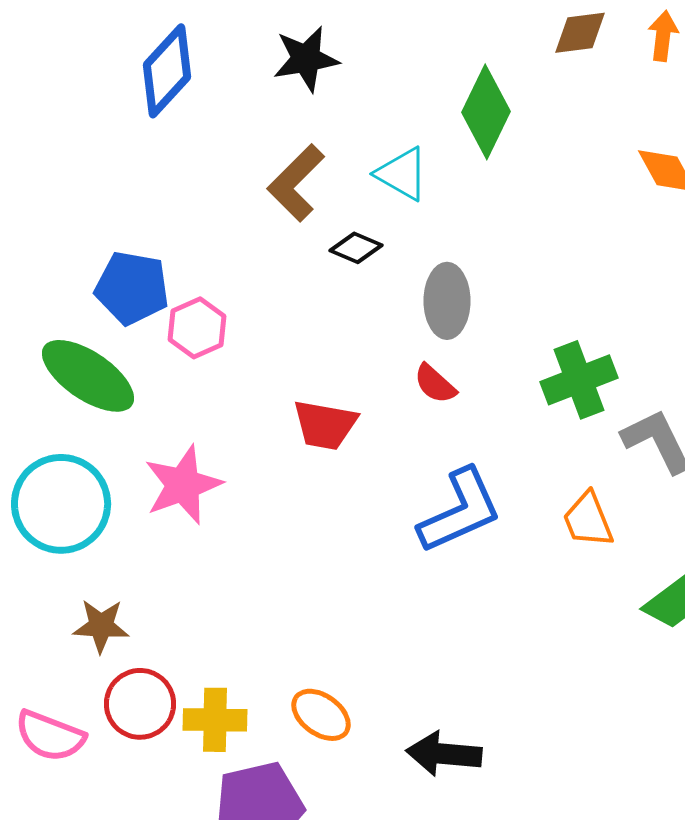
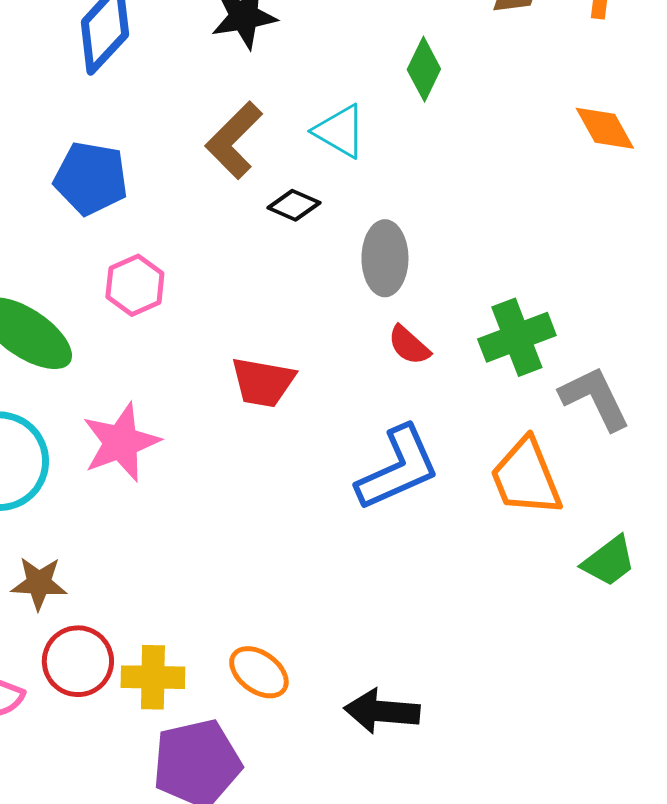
green diamond: (486, 112) -> (424, 69), size x0.7
blue pentagon: (132, 288) -> (91, 178), moved
red semicircle: (435, 384) -> (409, 345), moved
orange trapezoid: (588, 520) -> (526, 477), size x1.4

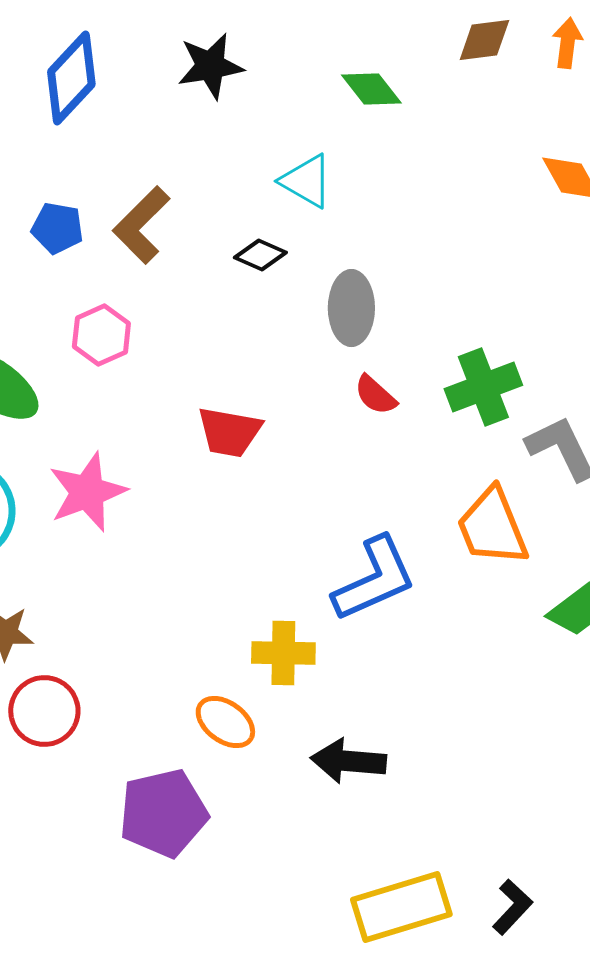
green diamond: (424, 69) -> (371, 89), moved, turned -64
brown L-shape: (234, 140) -> (141, 225), moved
blue pentagon: (91, 178) -> (57, 228), size x0.7
blue L-shape: (398, 468) -> (374, 579), moved
yellow cross: (153, 677) -> (283, 653), moved

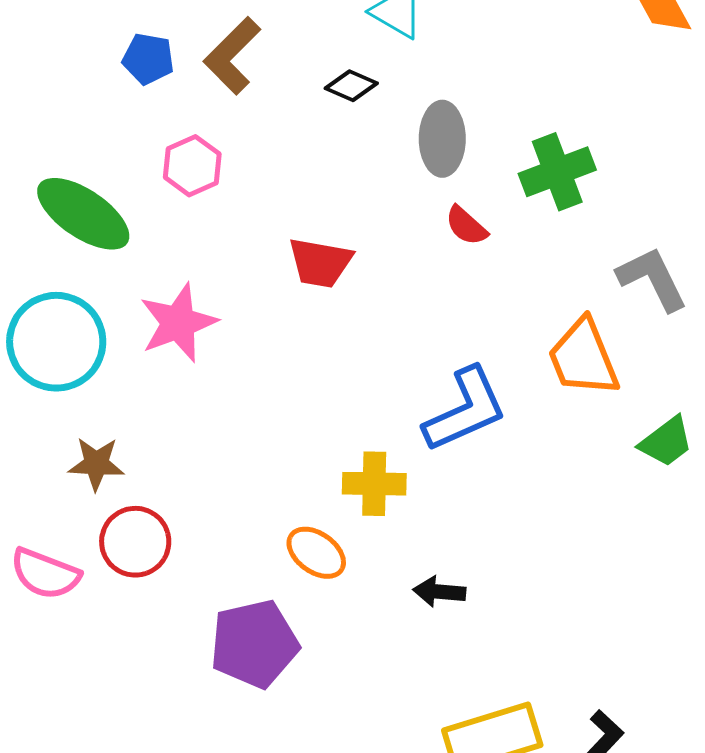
green cross: (483, 387) -> (557, 172), moved
black arrow: (348, 761) -> (439, 592), size x0.7

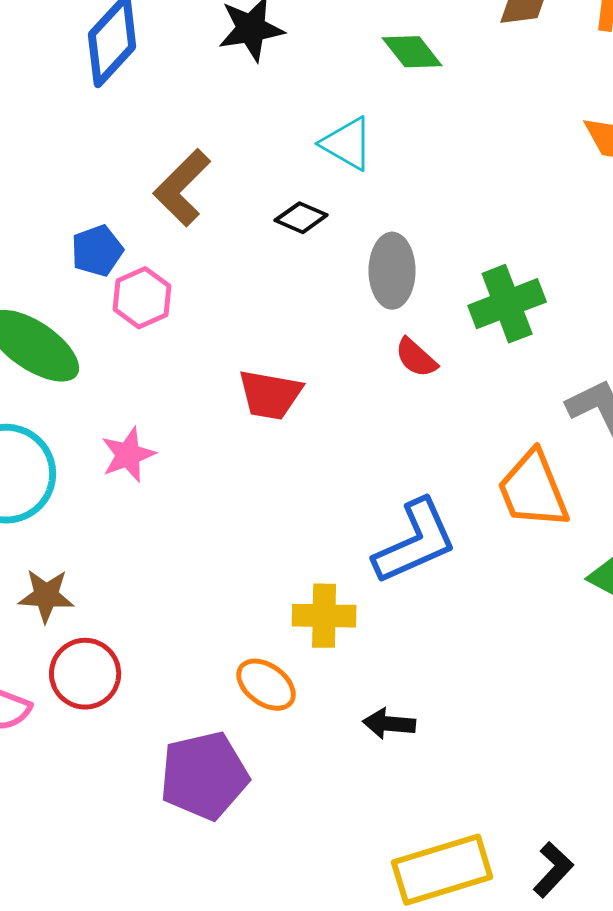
blue pentagon: (148, 59) -> (97, 251), moved, turned -30
pink star: (178, 323) -> (128, 455), size x0.7

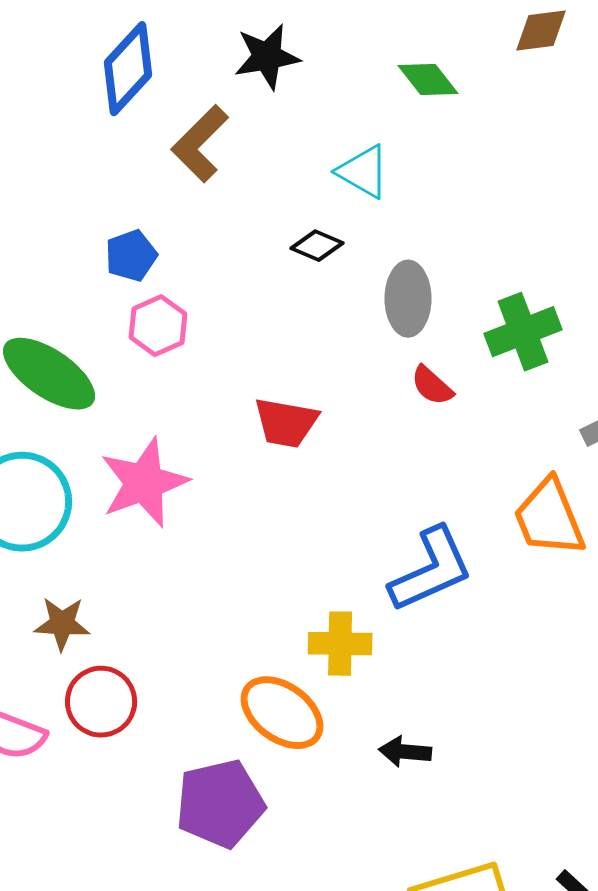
brown L-shape: (182, 188) -> (200, 144), moved
blue pentagon: (97, 251) -> (131, 256), moved
pink star: (128, 455) -> (144, 483), size x1.6
orange ellipse: (266, 685) -> (282, 713), size x1.4

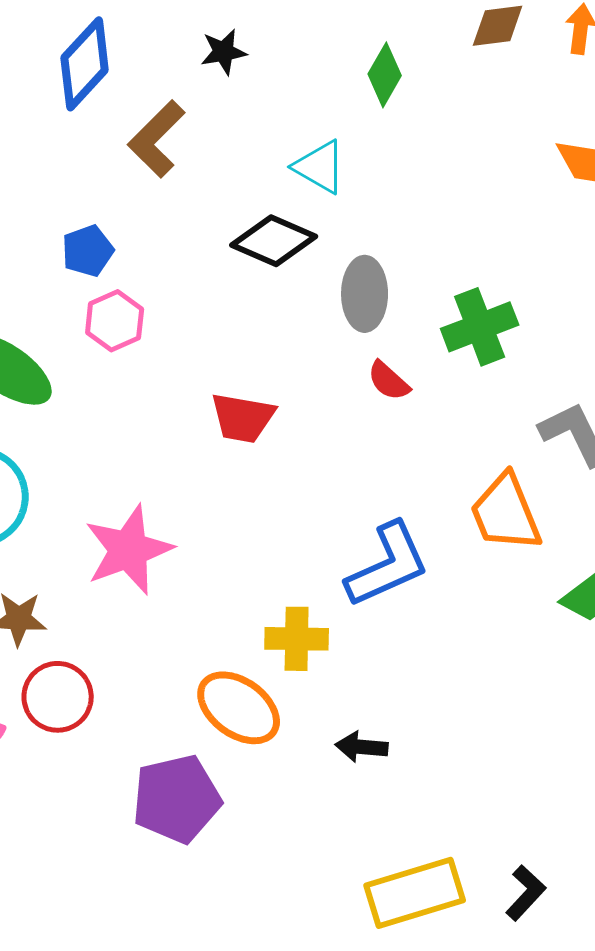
black star: (267, 57) -> (224, 52), size x0.7
green diamond: (428, 80) -> (385, 75), turned 68
black diamond: (317, 246) -> (274, 241), size x1.6
pink star: (144, 483) -> (129, 550), moved

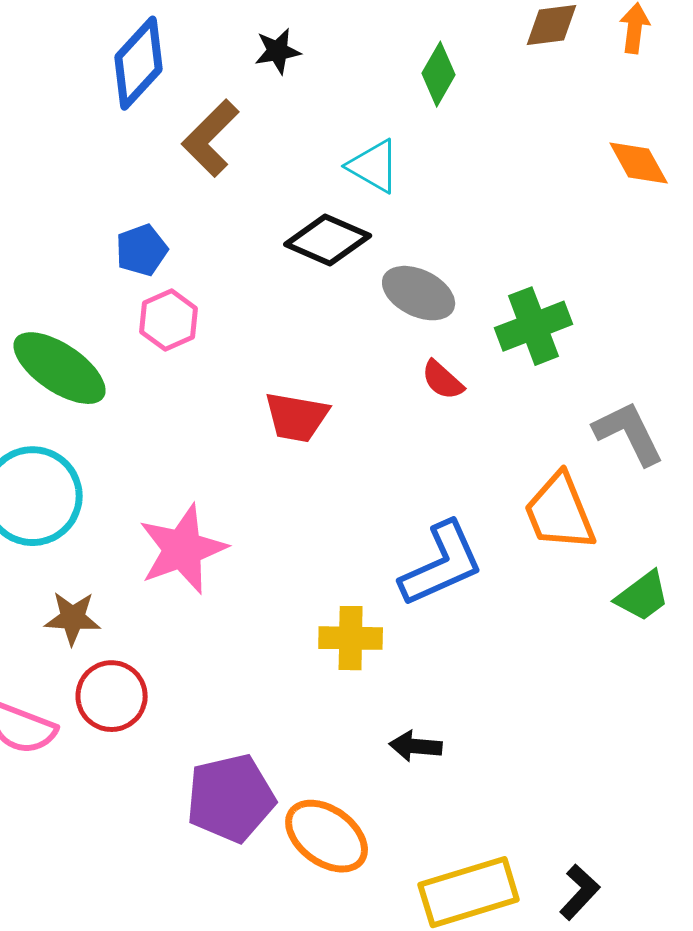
gray ellipse: (365, 294) -> (419, 293), turned -64
orange ellipse: (239, 708) -> (327, 836), moved

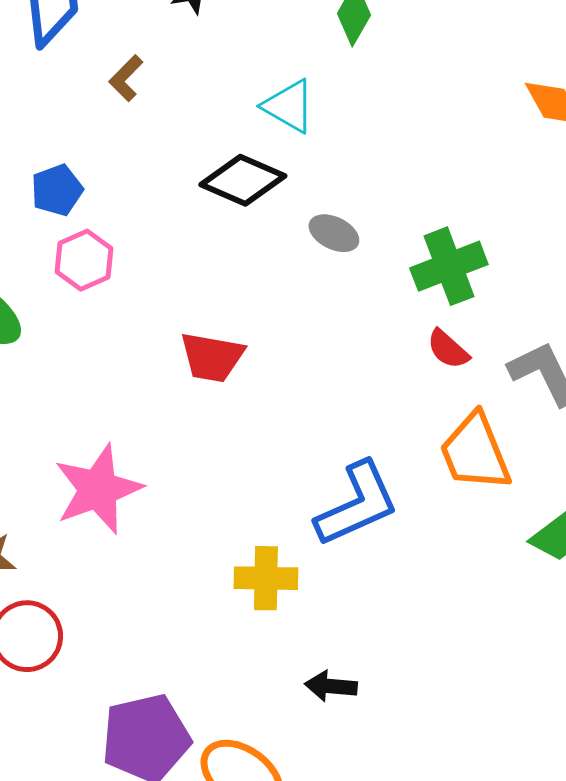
brown L-shape: (211, 138) -> (126, 78), size x0.6
gray ellipse: (419, 293) -> (334, 233), size x0.7
red semicircle: (443, 380) -> (448, 349), moved

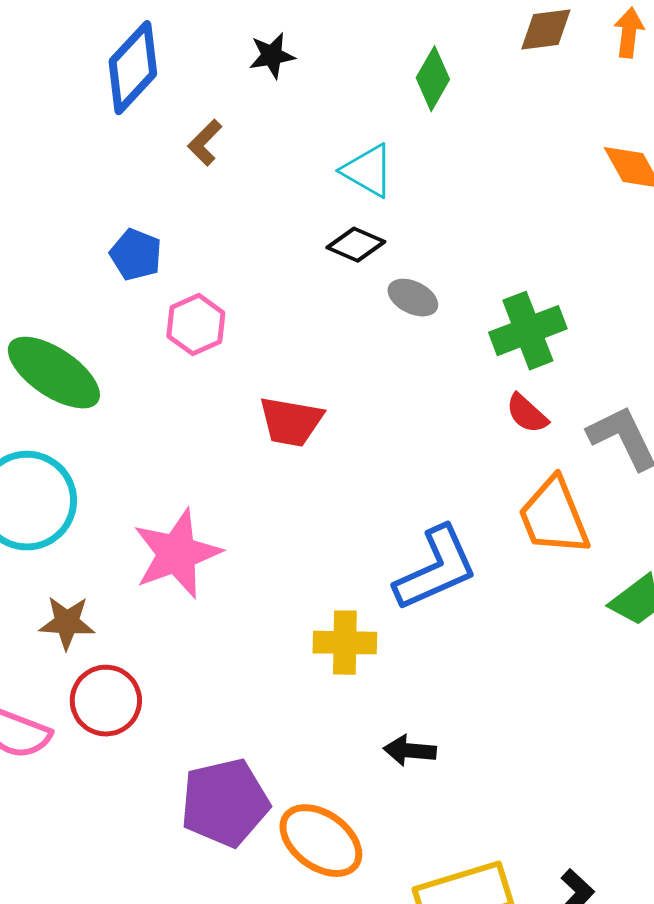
black diamond: (243, 180) -> (356, 245), moved, size x0.7
blue pentagon: (57, 190) -> (136, 255), turned -30
pink hexagon: (84, 260) -> (196, 325), moved

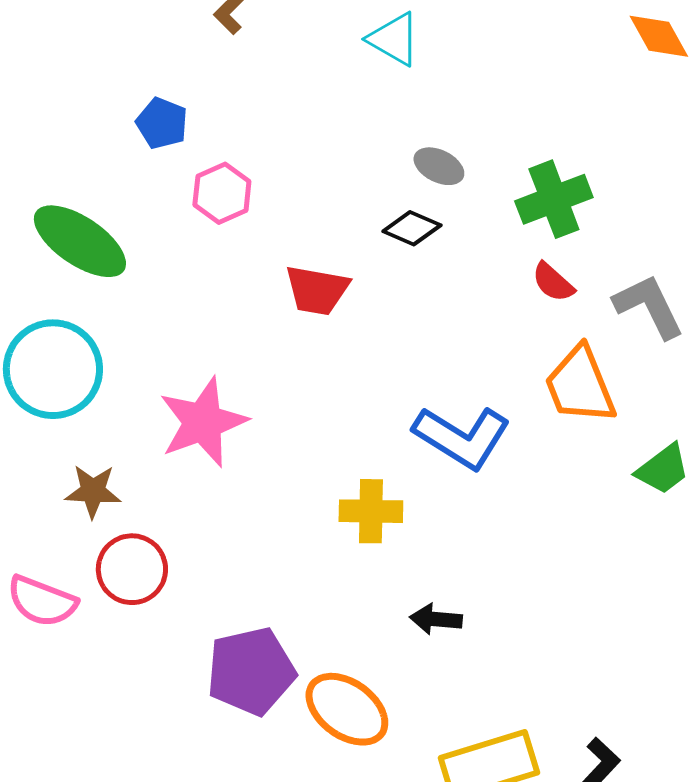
black diamond: (356, 245) -> (412, 228), moved
blue L-shape: (436, 569) -> (462, 437), turned 56

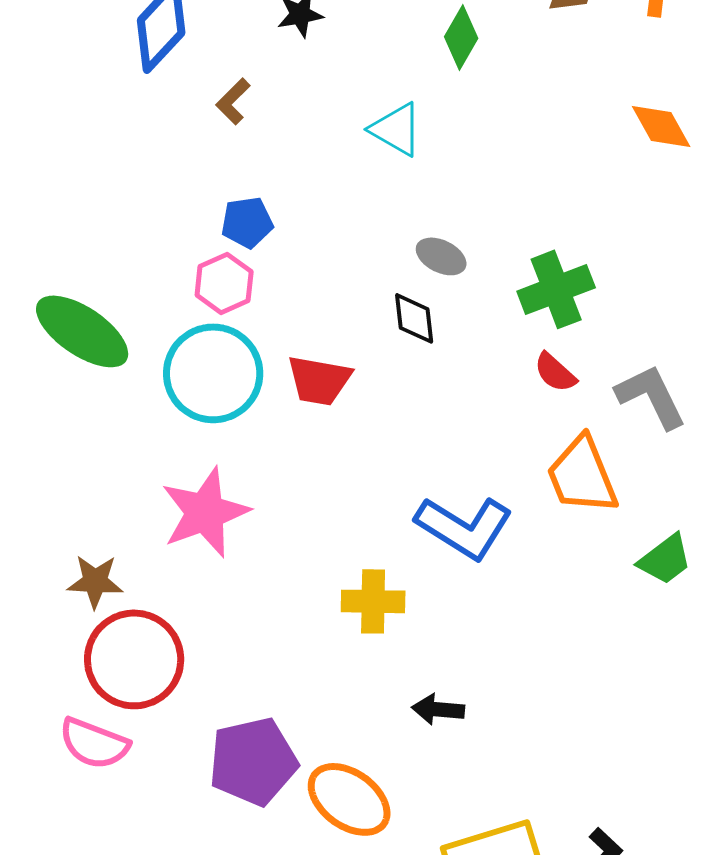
blue pentagon: (162, 123) -> (247, 222), moved, turned -30
black diamond: (412, 228) -> (414, 318), turned 60
cyan circle: (53, 369) -> (213, 373), moved
red circle: (132, 569) -> (134, 659), size x1.4
pink semicircle: (42, 601) -> (94, 743), moved

